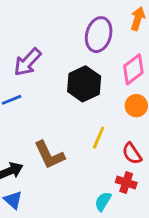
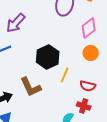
black hexagon: (84, 84) -> (48, 57), moved
red semicircle: (132, 154) -> (88, 86), turned -42

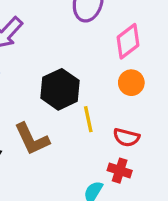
yellow line: (65, 75) -> (88, 119), turned -35

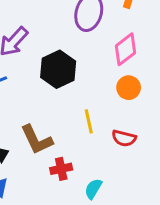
black hexagon: (60, 89) -> (58, 69), moved
red cross: (120, 171) -> (61, 169), moved, turned -30

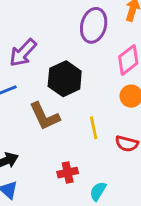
brown L-shape: (37, 140) -> (45, 116), moved

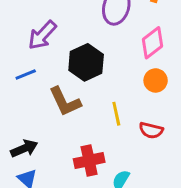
red cross: (68, 173) -> (89, 161), size x1.4

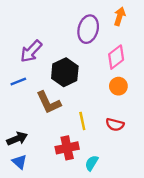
yellow line: (116, 114) -> (82, 121), moved

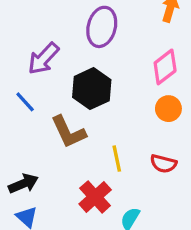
purple ellipse: (88, 29) -> (102, 27), moved
blue line: (18, 82) -> (25, 102), turned 70
red cross: (67, 148) -> (95, 197), turned -30

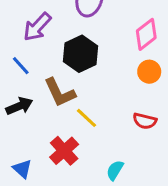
yellow line: (117, 159) -> (86, 118), moved, turned -35
black arrow: (23, 184) -> (19, 106), moved
red cross: (95, 197) -> (64, 151), moved

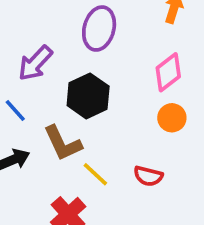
red semicircle: (145, 121) -> (148, 176), moved

